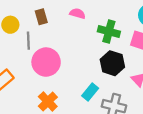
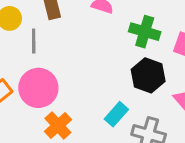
pink circle: (46, 62) -> (38, 88), moved

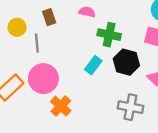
green cross: (145, 32) -> (109, 35), moved
cyan rectangle: (116, 114) -> (93, 65), moved

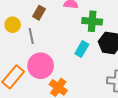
brown rectangle: (49, 17) -> (39, 13), turned 56

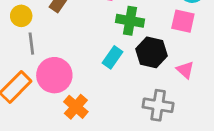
gray line: (31, 36) -> (31, 44), moved

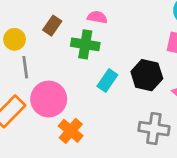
green cross: (130, 21) -> (85, 44), moved

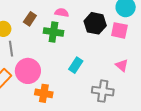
black hexagon: (147, 75) -> (95, 23), moved
cyan rectangle: (107, 80) -> (76, 65), moved
orange cross: (71, 131) -> (44, 93), turned -30

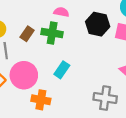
brown rectangle: (30, 19) -> (27, 34), moved
cyan rectangle: (76, 65) -> (62, 70), moved

